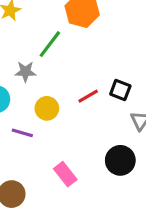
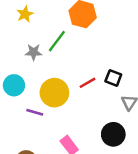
gray star: (25, 72) -> (34, 52), moved
yellow circle: (47, 108) -> (54, 93), size x1.5

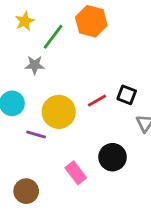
green line: (57, 41) -> (53, 37), moved
black circle: (113, 134) -> (113, 157), moved

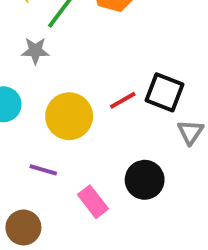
black square: (127, 95) -> (164, 92), size x1.4
purple line: (36, 134) -> (43, 170), moved

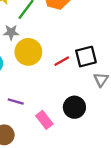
black square: (164, 92) -> (86, 57), turned -35
yellow circle: (69, 116) -> (28, 52), moved

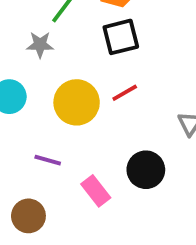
yellow circle: (28, 52) -> (77, 102), moved
black square: (86, 57) -> (121, 37), moved

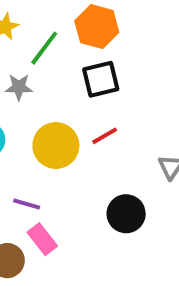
pink rectangle: (96, 191) -> (42, 239), moved

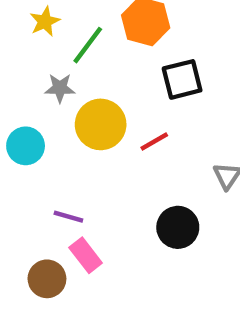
black square: (101, 79) -> (182, 79), moved
yellow circle: (56, 146) -> (101, 124), moved

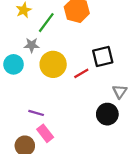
black square: (182, 79) -> (103, 56), moved
cyan circle: (26, 146) -> (14, 64), moved
black circle: (178, 227) -> (107, 114), moved

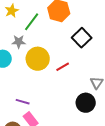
black square: (103, 56) -> (82, 38), moved, turned -30

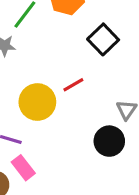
yellow circle: (38, 59) -> (37, 102), moved

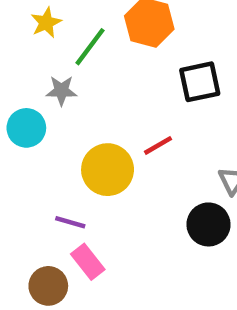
black square: (103, 39) -> (200, 82), turned 32

